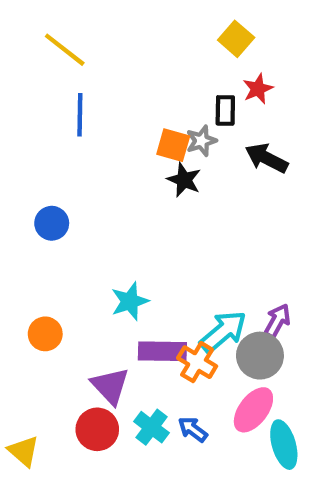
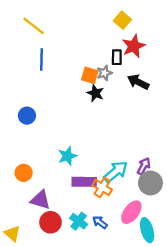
red star: (258, 89) -> (134, 46), size x1.5
gray circle: (260, 356) -> (150, 183), moved
purple triangle: (110, 386) -> (40, 200), moved, turned -30

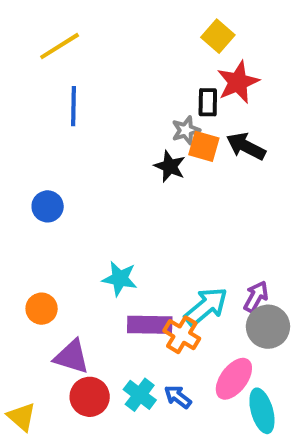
yellow line: (34, 26) -> (60, 46), turned -70
orange square: (90, 75) -> (204, 146), moved
cyan star: (67, 156) -> (120, 279), turned 30

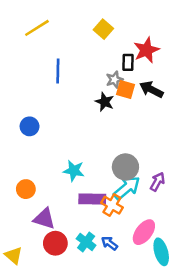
yellow square: (218, 36) -> (103, 29), moved
blue line: (74, 106) -> (58, 71), moved
gray circle: (268, 327) -> (125, 167), moved

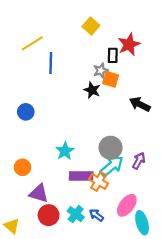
yellow line: (37, 28) -> (32, 43), moved
black arrow: (151, 89) -> (140, 104), moved
cyan star: (74, 171) -> (65, 151), turned 30

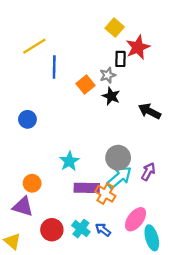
yellow square: (91, 26) -> (115, 28), moved
orange square: (111, 79) -> (86, 84), moved, turned 35
black star: (92, 90) -> (111, 96), moved
orange circle: (22, 167) -> (32, 183), moved
purple triangle: (39, 193) -> (23, 206), moved

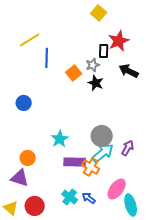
yellow square: (115, 28) -> (99, 13), moved
black arrow: (149, 111) -> (129, 71), moved
red circle: (52, 230) -> (35, 206), moved

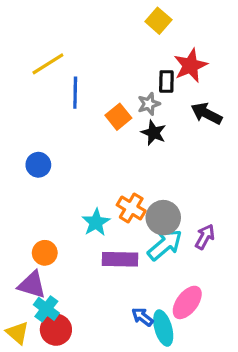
orange cross: (91, 167) -> (131, 208), moved
cyan cross: (70, 197) -> (46, 309), moved
cyan ellipse: (131, 205) -> (163, 328), moved

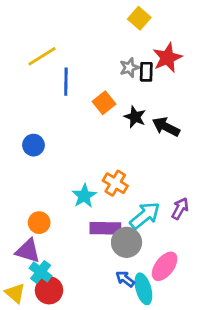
gray star: (149, 104) -> (129, 68), moved
black arrow: (206, 114) -> (166, 127), moved
gray circle: (163, 218) -> (127, 242), moved

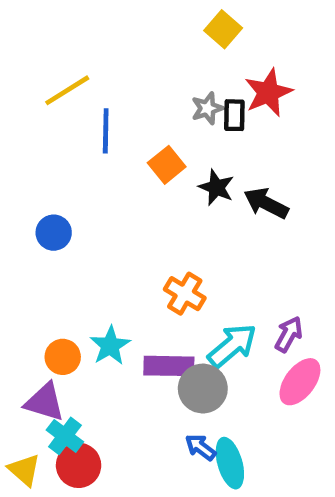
cyan star: (84, 196) -> (110, 346), moved
pink ellipse: (165, 266) -> (300, 382), moved

